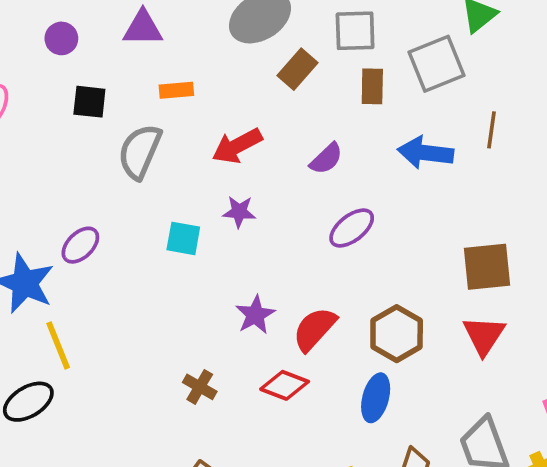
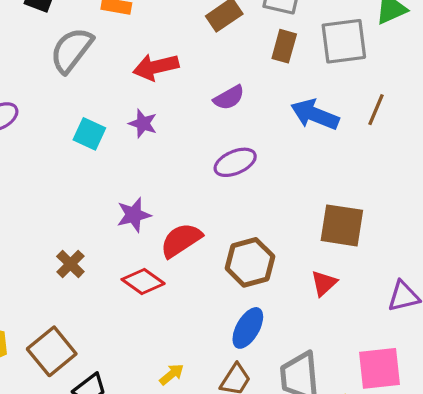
red triangle: (484, 335) -> (324, 283), size x0.7
blue ellipse: (376, 398) -> (248, 328), moved

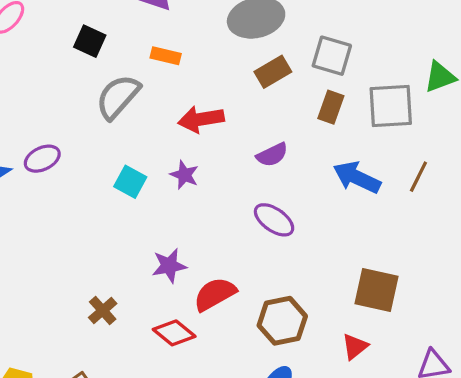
purple ellipse: (235, 162) -> (274, 220), turned 54

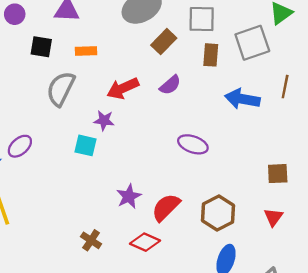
black square: (90, 41) -> (41, 47), moved
purple semicircle: (272, 155) -> (170, 85), moved
purple star: (184, 175) -> (104, 120), moved
brown square: (377, 290) -> (278, 174), size x0.7

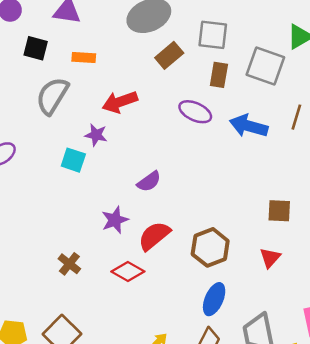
gray square: (252, 43) -> (265, 66), turned 33
purple semicircle: (170, 85) -> (149, 182), moved
purple ellipse: (193, 144) -> (195, 112), moved

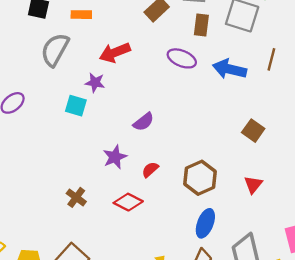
brown square: (279, 211) -> (253, 131), moved, turned 35
red semicircle: (154, 236) -> (150, 170), size x0.6

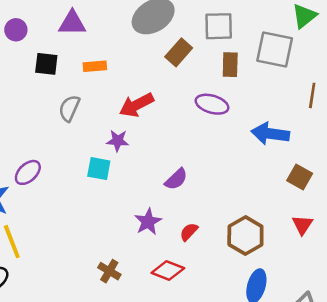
gray semicircle: (55, 50) -> (69, 108), size x0.7
blue arrow: (230, 69) -> (270, 134), moved
red triangle: (253, 185) -> (302, 225), moved

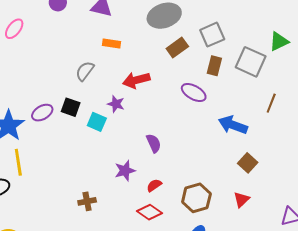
gray square: (219, 26) -> (212, 35), turned -35
black square: (46, 64) -> (71, 107), moved
purple semicircle: (176, 179) -> (154, 143), turned -84
red diamond: (168, 270) -> (150, 212), moved
brown cross: (109, 271) -> (87, 201), turned 36

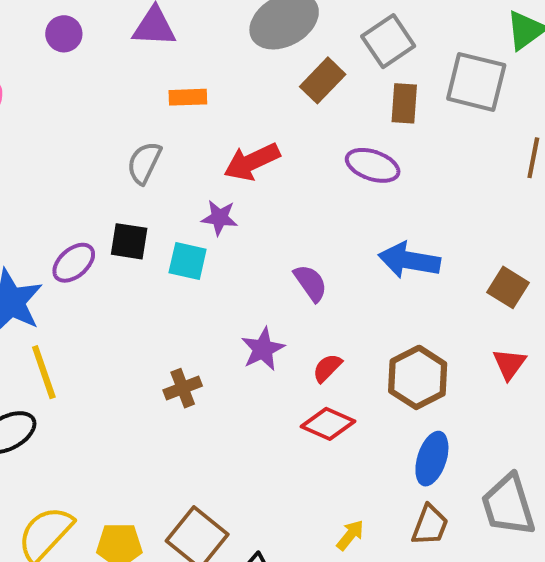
blue arrow: (233, 125) -> (409, 260), moved
brown cross: (87, 201) -> (183, 388), moved

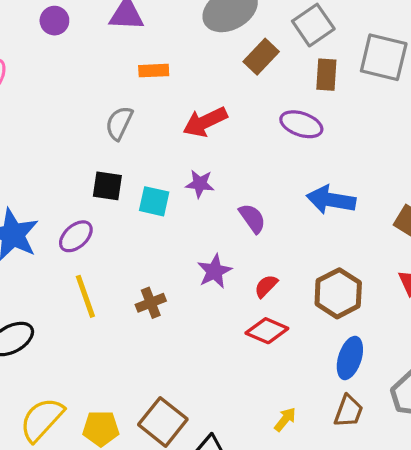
purple star: (219, 218) -> (200, 184), moved
purple ellipse: (74, 263) -> (76, 236), moved
yellow line: (44, 372) -> (85, 296), moved

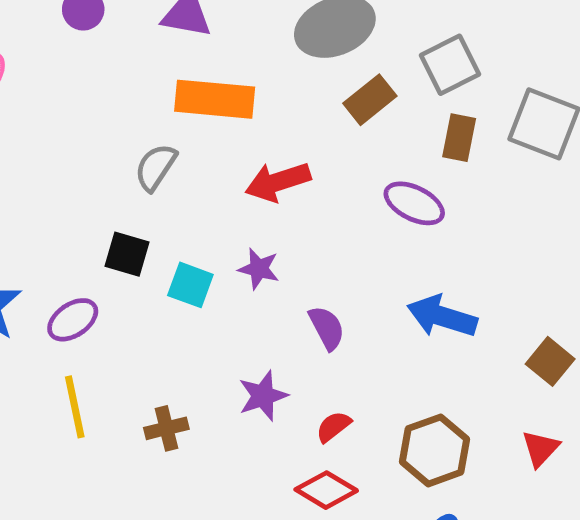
orange rectangle: (154, 71) -> (215, 99), size x1.8

